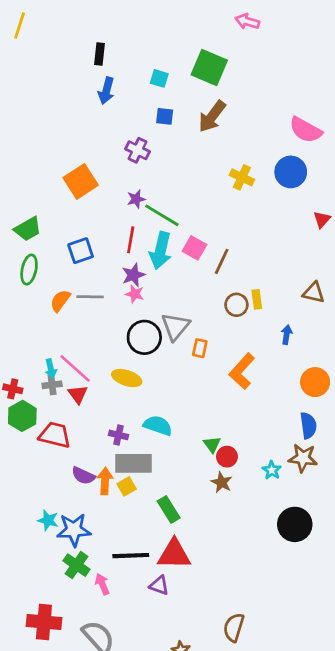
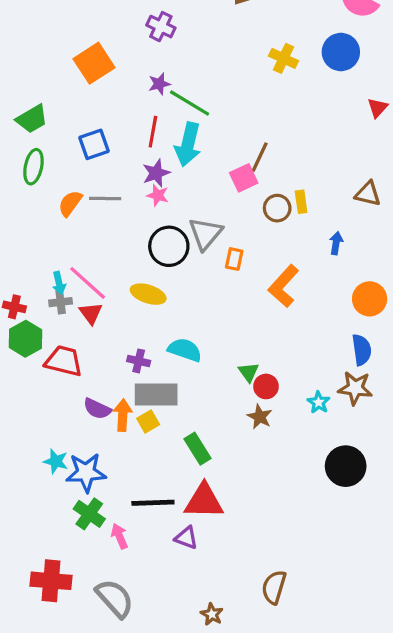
pink square: (194, 248) -> (244, 178), moved, turned 35

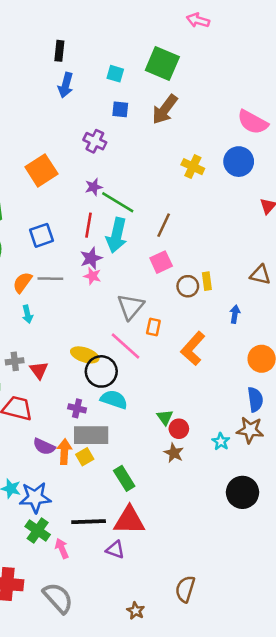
brown line: (260, 157) -> (164, 225), moved
black circle: (169, 246) -> (101, 371), moved
cyan arrow: (59, 283) -> (27, 314), moved
pink line: (88, 283) -> (125, 346), moved

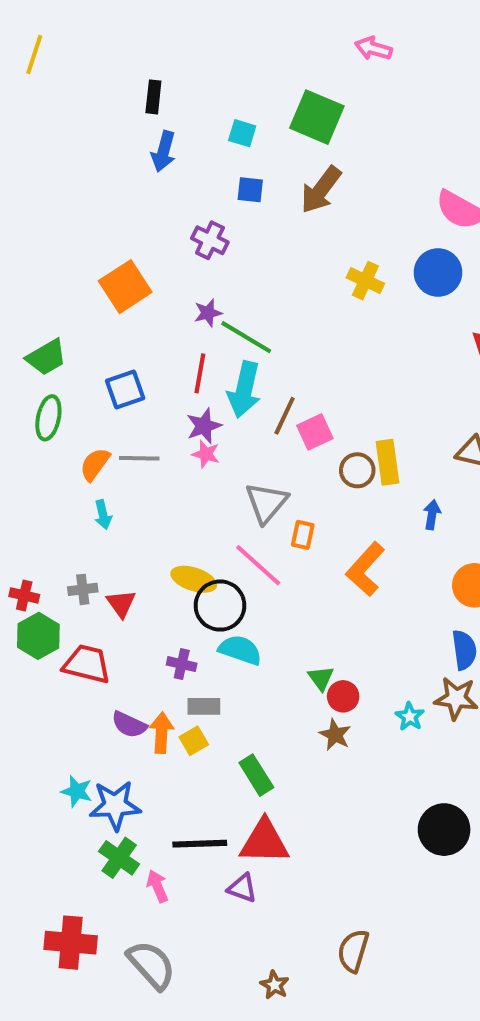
brown line: (164, 225) -> (285, 416), moved
yellow rectangle: (207, 281) -> (388, 462), size x1.5
gray rectangle: (91, 435) -> (204, 706), size x0.6
black circle: (242, 492) -> (444, 830), moved

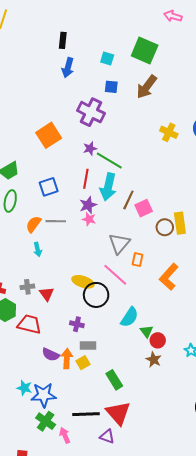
purple cross: (210, 240) -> (91, 112), size x1.5
cyan semicircle: (240, 650) -> (129, 317), moved, turned 105
red triangle: (264, 842) -> (118, 413), turned 48

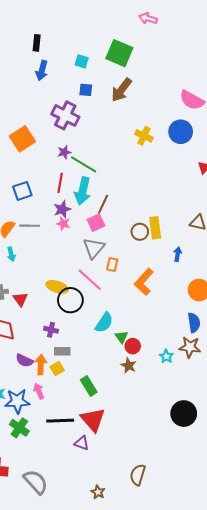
pink square: (144, 208) -> (96, 223), moved
pink arrow: (65, 435) -> (39, 391), moved

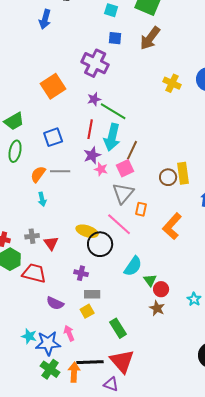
blue arrow: (42, 70) -> (45, 19), moved
pink star: (63, 224) -> (101, 169), moved
orange arrow: (41, 365) -> (74, 372), moved

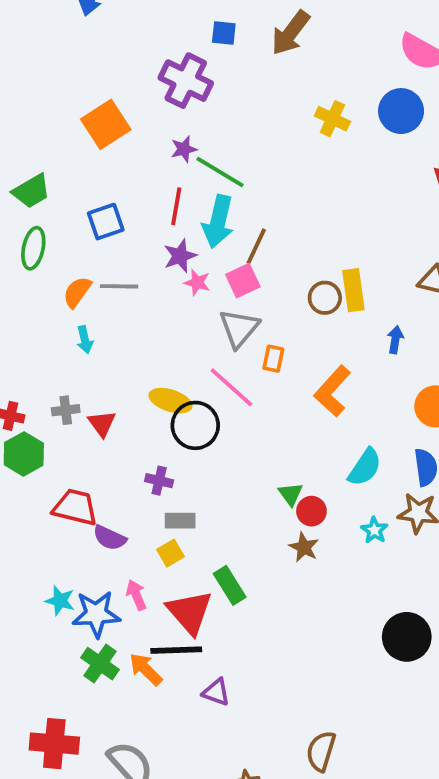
cyan semicircle: (133, 266) -> (365, 467), moved
red trapezoid: (34, 273) -> (75, 507), moved
red triangle: (122, 361) -> (190, 612), moved
orange arrow: (74, 372) -> (146, 669), turned -48

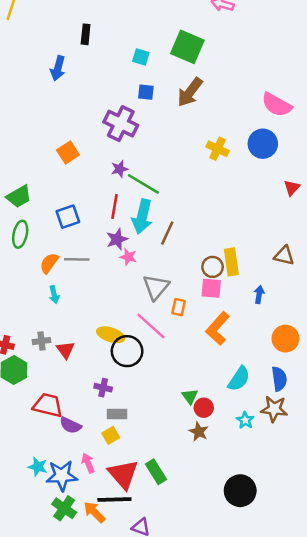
orange square: (106, 124) -> (68, 152), size x0.7
pink square: (243, 281) -> (211, 288), moved, turned 30
green rectangle: (230, 585) -> (156, 472), moved
black circle: (407, 637) -> (240, 491), moved

